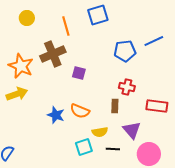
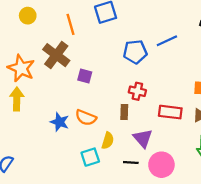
brown cross: (53, 54) -> (56, 55), turned -30
yellow arrow: (17, 94) -> (17, 99), turned -70
yellow semicircle: (100, 132) -> (108, 141), turned -63
black line: (113, 149) -> (131, 163), moved

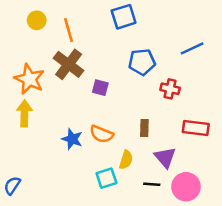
orange line: (70, 24) -> (69, 30), moved
blue pentagon: (135, 52) -> (142, 62), moved
red cross: (137, 91) -> (170, 89), moved

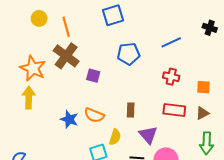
red cross: (170, 89) -> (171, 77), moved

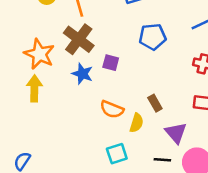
brown rectangle: (131, 110) -> (155, 103), turned -32
blue star: (69, 119) -> (82, 74), moved
yellow semicircle: (115, 137) -> (137, 123), moved

